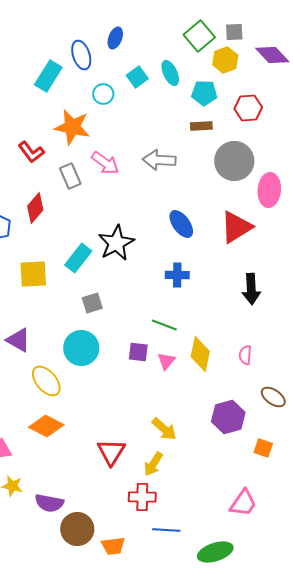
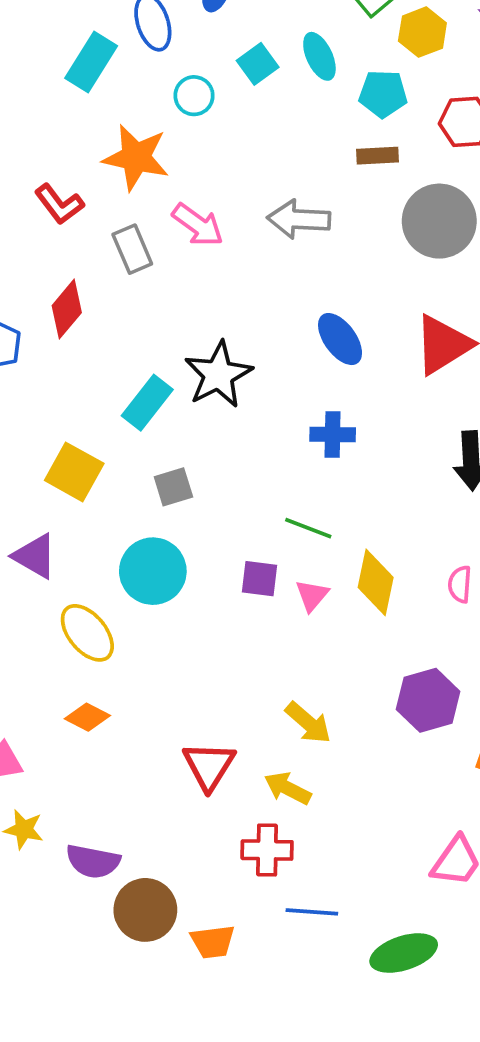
yellow square: (33, 274) -> (74, 472), moved, turned 32
orange diamond: (46, 426) -> (87, 717), size x0.7
yellow arrow: (153, 464) -> (288, 788), turned 85

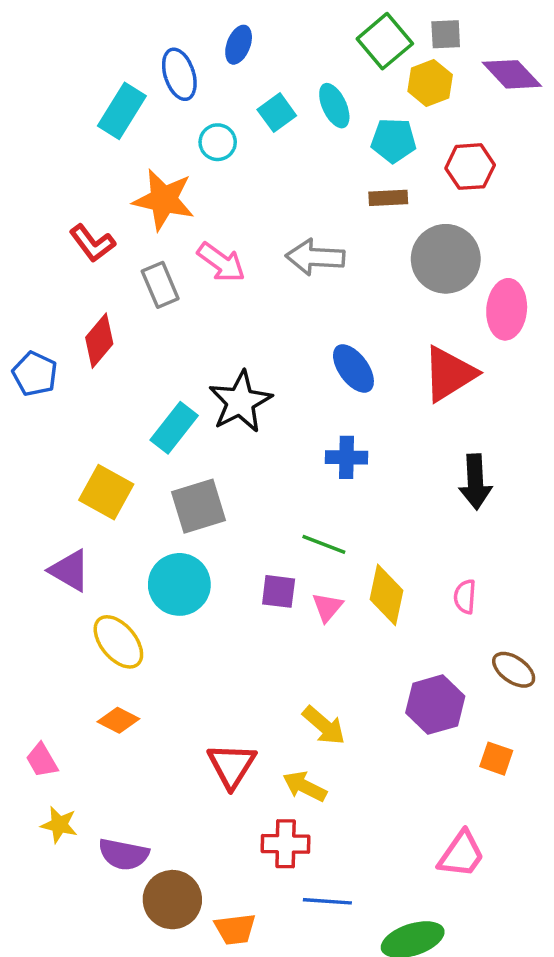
gray square: (173, 487) -> (198, 506), size x1.5

